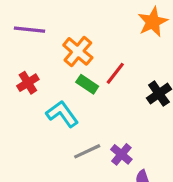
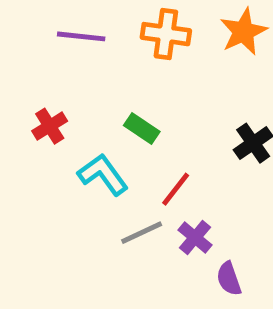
purple line: (29, 30) -> (81, 36), moved
orange cross: (78, 51) -> (166, 34), moved, turned -32
red line: (115, 73) -> (176, 189), moved

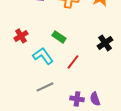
gray line: (142, 233) -> (45, 87), moved
purple cross: (195, 237) -> (77, 99), moved, turned -32

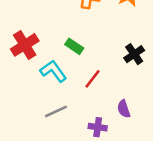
red cross: (21, 36) -> (25, 45), size x1.5
purple semicircle: (95, 99) -> (124, 109), moved

